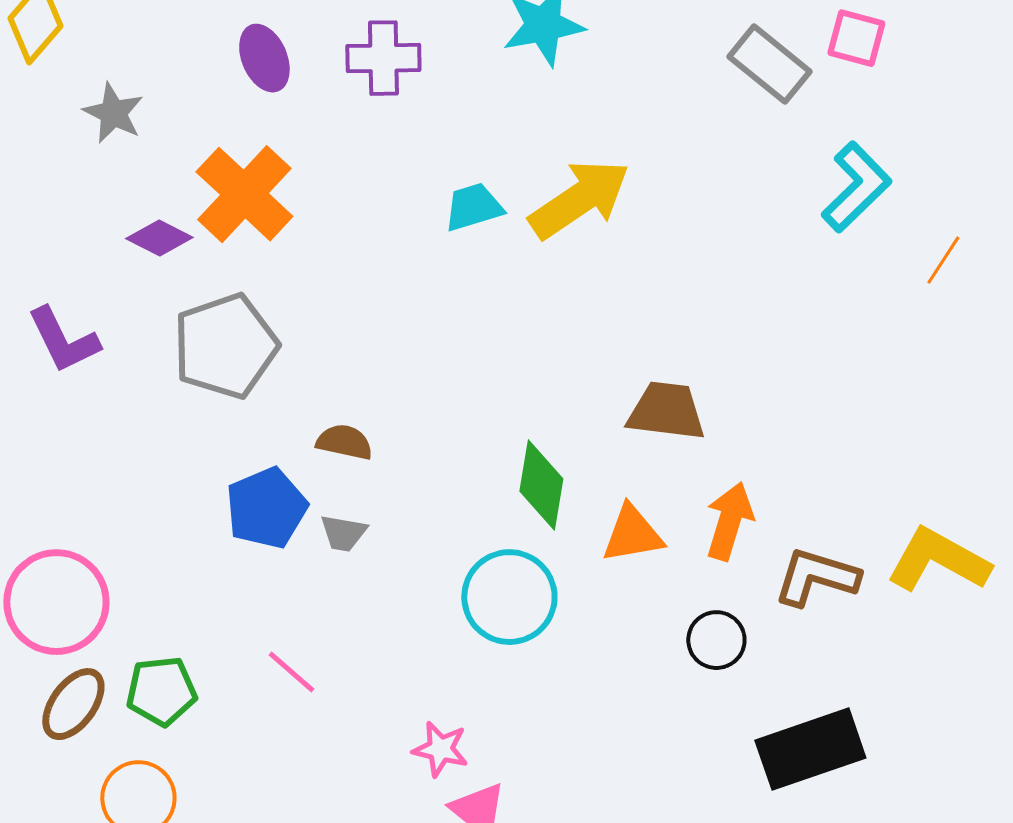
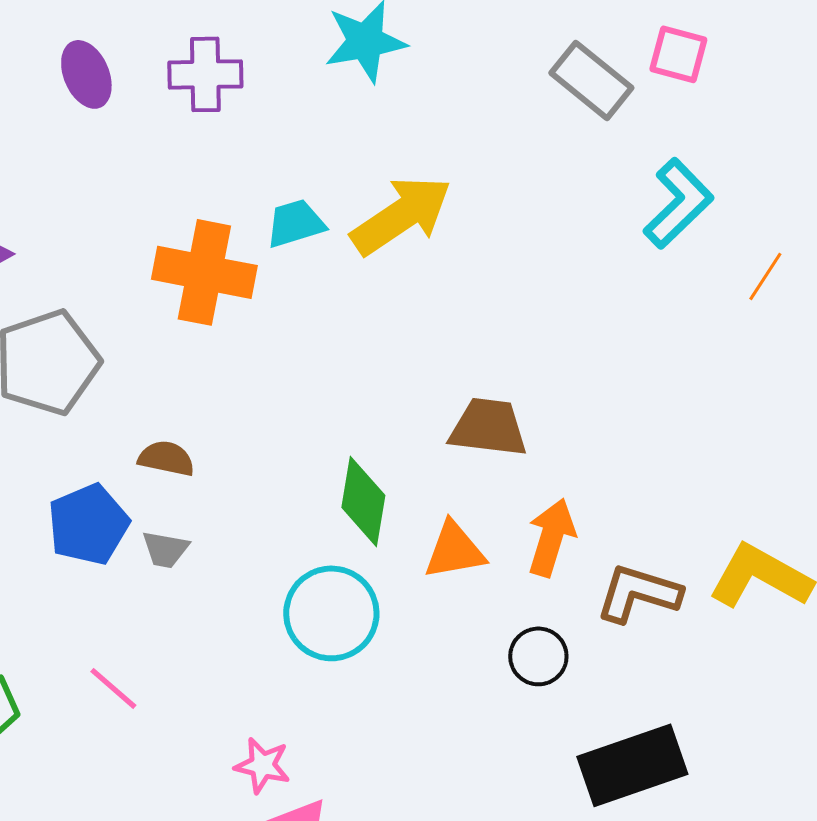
orange cross: (244, 194) -> (204, 272), moved, turned -32

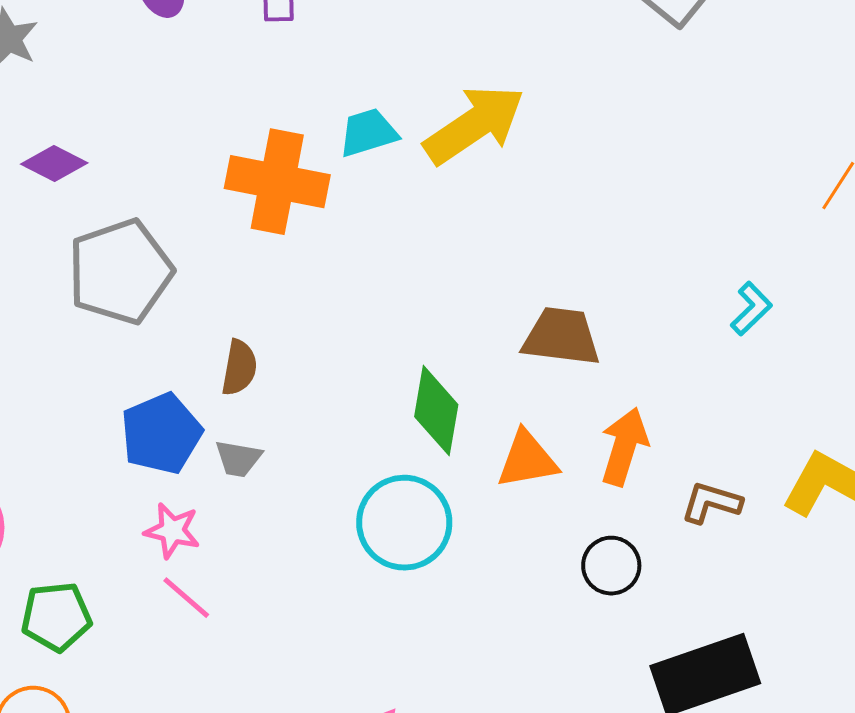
cyan L-shape: (678, 203) -> (751, 309), moved, size x0.6
brown semicircle: (166, 458) -> (239, 368), turned 88
brown L-shape: (638, 593) -> (711, 503), size x0.7
pink star: (262, 765) -> (172, 531), moved

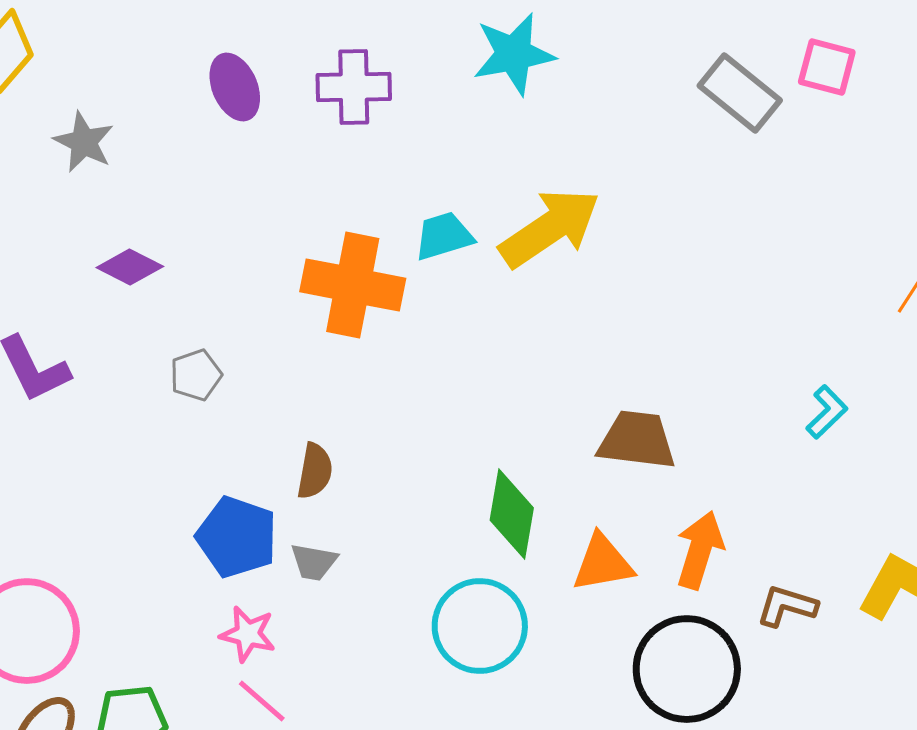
gray pentagon: (120, 272) -> (196, 375), size x0.5
blue pentagon: (161, 434) -> (237, 537), turned -30
black circle: (611, 566) -> (687, 669), size x1.8

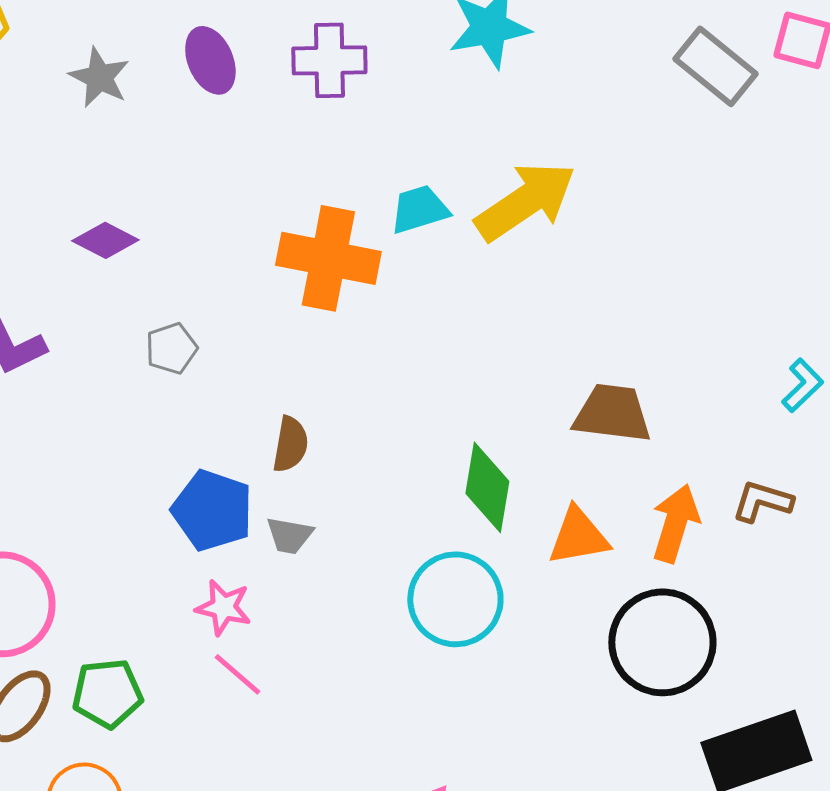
gray star: (84, 142) -> (99, 77), moved
brown L-shape: (787, 606) -> (762, 501), moved

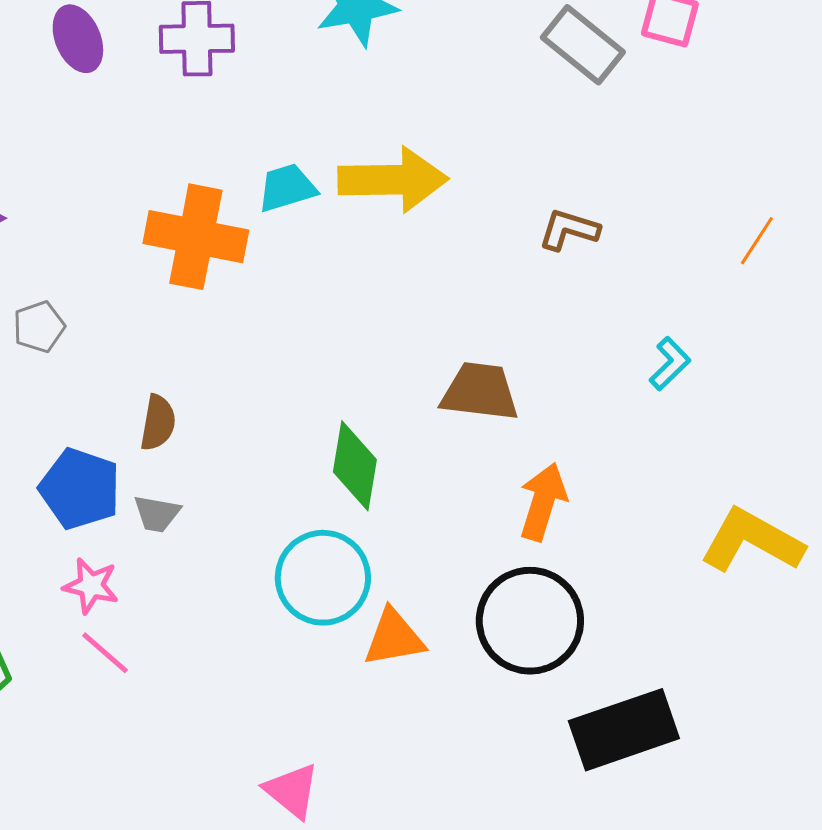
yellow arrow: (525, 201) -> (393, 180), turned 33
brown L-shape: (762, 501) -> (569, 230), moved
orange triangle: (578, 536) -> (394, 638), moved

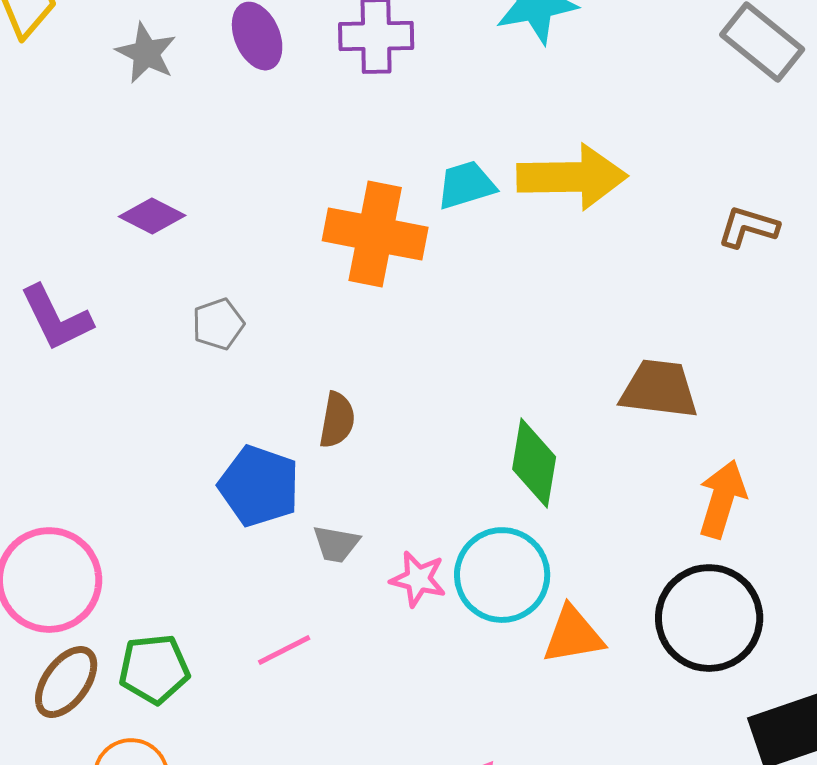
gray trapezoid: (157, 514) -> (336, 544), moved
pink star: (91, 586) -> (418, 579), moved
pink line: (105, 653) -> (284, 650), turned -68

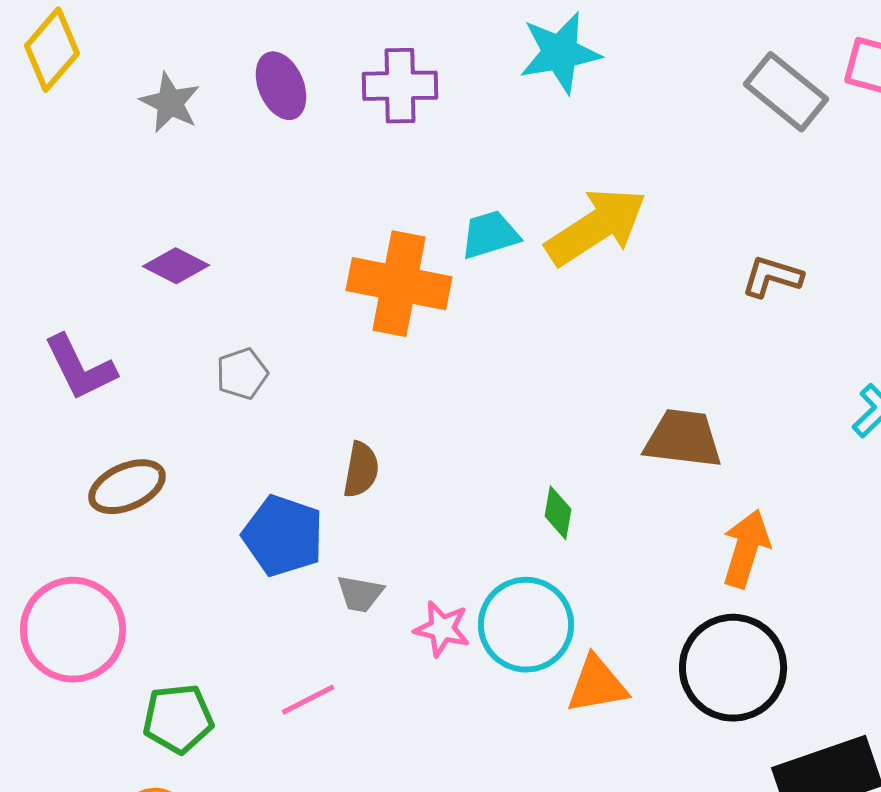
yellow arrow: (572, 177) -> (596, 227), turned -32
green diamond: (534, 463) -> (558, 513), size x0.6
brown ellipse: (66, 682) -> (127, 487), moved, turned 30

